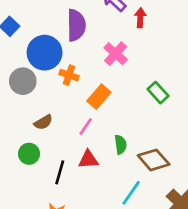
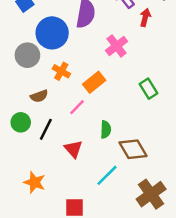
orange cross: (69, 75) -> (61, 71), moved
red triangle: (88, 159) -> (73, 149), moved, turned 42
black line: (60, 172) -> (46, 129), moved

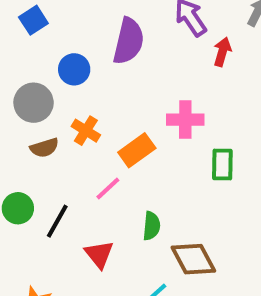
blue circle: (52, 33) -> (74, 69), size x0.6
pink cross: (117, 46) -> (185, 120), moved, turned 35
green rectangle: (149, 89) -> (222, 165), turned 30
brown semicircle: (39, 96) -> (44, 148), moved

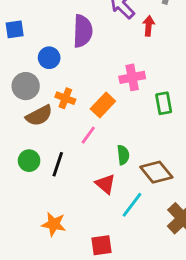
blue square: (33, 20) -> (15, 29), turned 36
brown semicircle: (44, 148) -> (39, 116), size x1.4
red triangle: (99, 254) -> (105, 184), moved

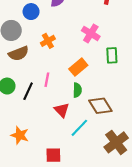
pink cross: (132, 77) -> (91, 33), turned 36
orange cross: (65, 98) -> (48, 41), moved, turned 32
orange rectangle: (103, 105) -> (78, 67), moved
pink line: (88, 135) -> (47, 80), moved, turned -32

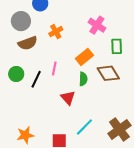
brown diamond: (100, 106) -> (108, 73), moved
cyan line: (79, 128) -> (84, 127), moved
orange star: (20, 135) -> (25, 135), moved, turned -30

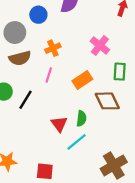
pink line: (54, 69) -> (49, 75), moved
green semicircle: (83, 79) -> (81, 119), moved
cyan line: (84, 127) -> (77, 142), moved

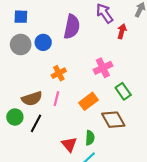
gray circle: (15, 33) -> (21, 45), moved
pink cross: (100, 45) -> (103, 68), turned 30
brown semicircle: (20, 58) -> (32, 99), moved
green rectangle: (120, 72) -> (123, 91), turned -35

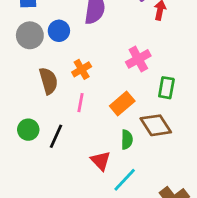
green rectangle: (123, 91) -> (166, 88), turned 49
brown semicircle: (32, 99) -> (48, 81), moved, turned -84
green semicircle: (90, 138) -> (127, 140), moved

